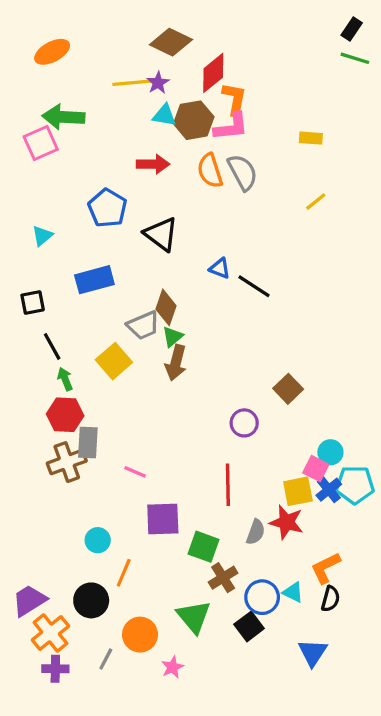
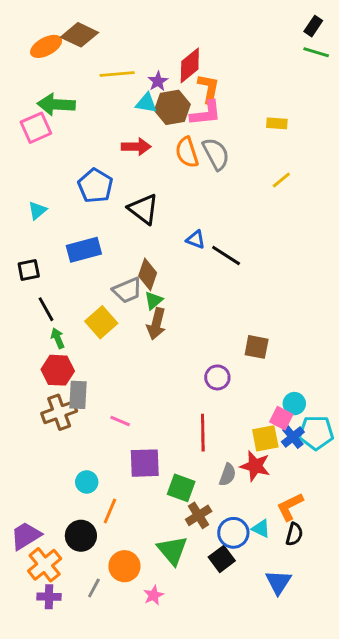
brown diamond: (171, 42) -> (79, 35), moved
purple star: (158, 83) -> (158, 81), moved
brown square: (288, 389) -> (257, 347), turned -35

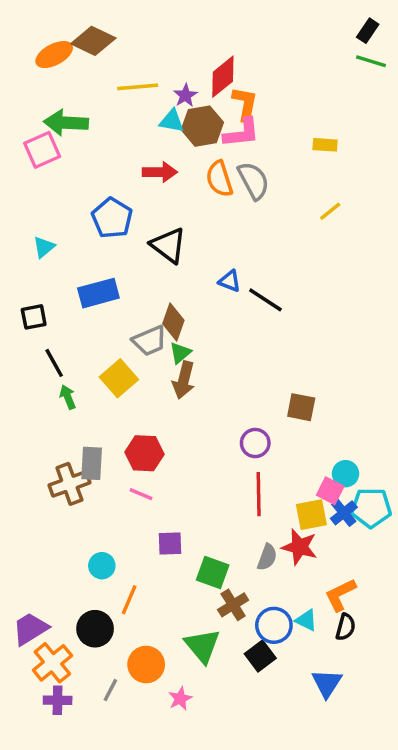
red hexagon: (58, 370) -> (144, 453), moved
red line: (203, 433) -> (259, 494), moved
purple square: (145, 463) -> (170, 544), size x0.7

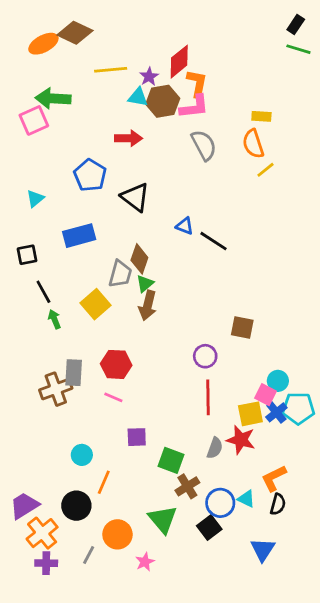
orange semicircle: (219, 179) -> (253, 144), moved
gray trapezoid: (150, 341) -> (120, 274), turned -52

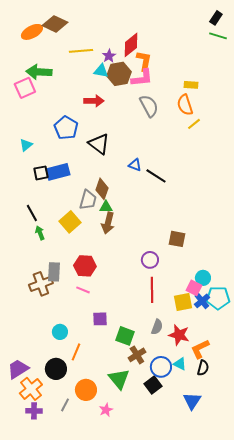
black square: (27, 255) -> (41, 173), moved
green triangle: (145, 284) -> (106, 207), turned 40
red star: (241, 440) -> (179, 335), moved

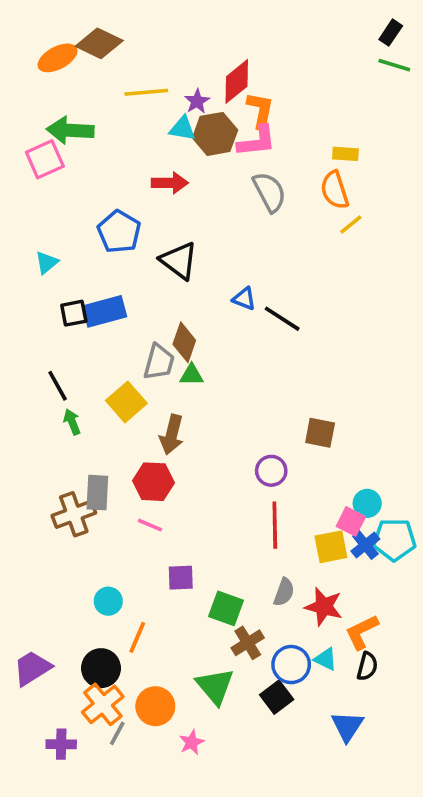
brown arrow: (108, 223) -> (172, 435), moved
orange cross: (31, 389) -> (103, 704), moved

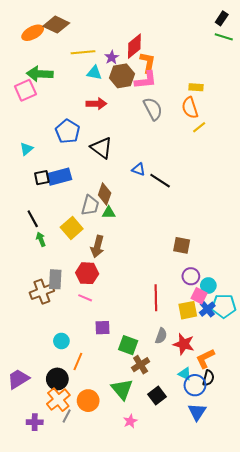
cyan triangle: (182, 129) -> (94, 73), moved
purple circle: (271, 471) -> (191, 276), moved
blue circle: (291, 665) -> (195, 385), moved
pink star: (192, 742) -> (130, 421), moved

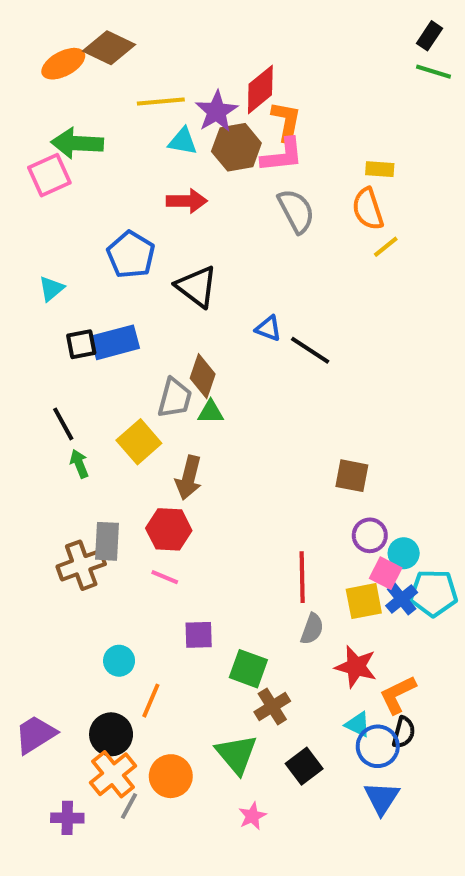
purple star: (112, 57) -> (217, 111), size x1.5
gray semicircle: (161, 336) -> (312, 629), moved

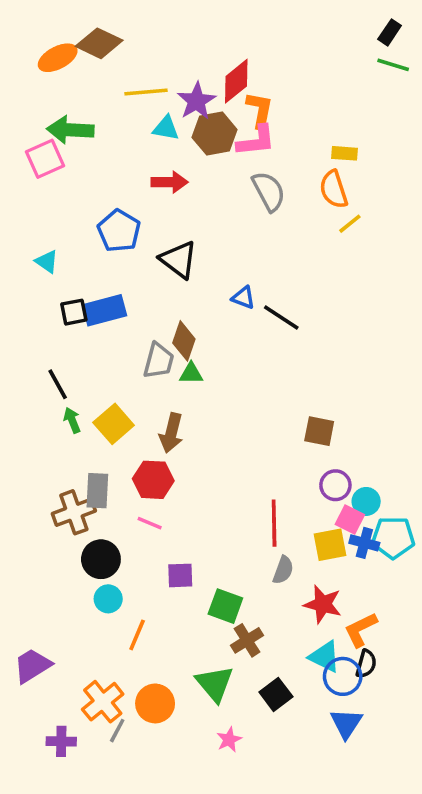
cyan triangle: (51, 289) -> (47, 262), turned -45
yellow square: (139, 442) -> (114, 424), moved
blue cross: (402, 599) -> (364, 543), turned -36
cyan triangle: (358, 724) -> (325, 657), size x1.4
black circle: (111, 734) -> (101, 559), moved

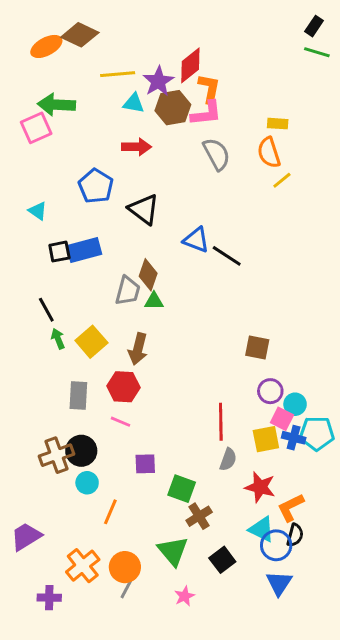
blue triangle: (243, 298) -> (196, 240), size x1.4
brown cross: (74, 512) -> (57, 455), moved
gray line: (117, 731) -> (126, 589), moved

